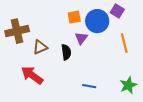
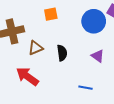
orange square: (74, 17) -> (51, 14), moved
purple triangle: (81, 38) -> (98, 56), moved, turned -32

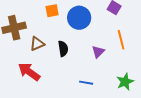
blue circle: (94, 21) -> (79, 18), moved
purple triangle: (98, 56) -> (98, 52), turned 40

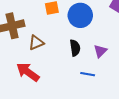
black semicircle: (63, 49) -> (75, 48), moved
blue line: (86, 83) -> (88, 74), moved

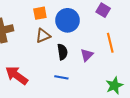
brown triangle: (36, 43) -> (43, 36), moved
blue line: (88, 74) -> (61, 77), moved

